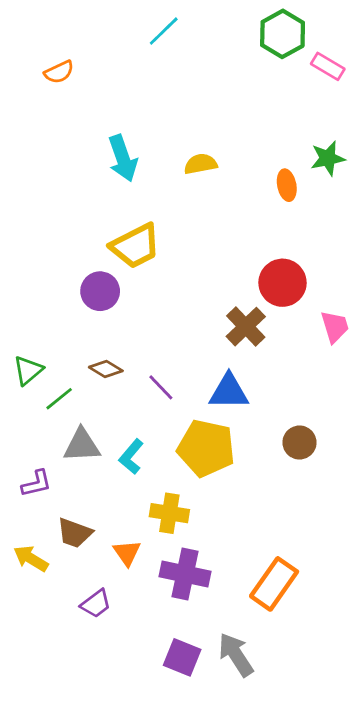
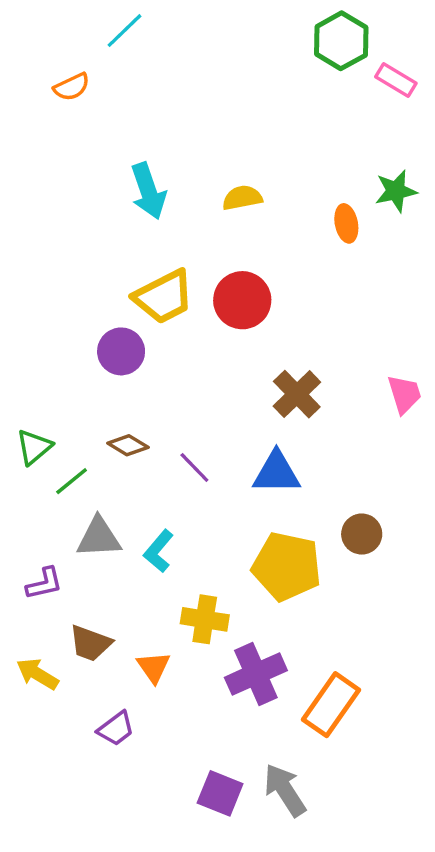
cyan line: (164, 31) -> (124, 31), moved
red circle: (283, 283) -> (242, 300), moved
yellow pentagon: (206, 448) -> (287, 566), moved
purple cross: (185, 574) -> (256, 674), moved, turned -36

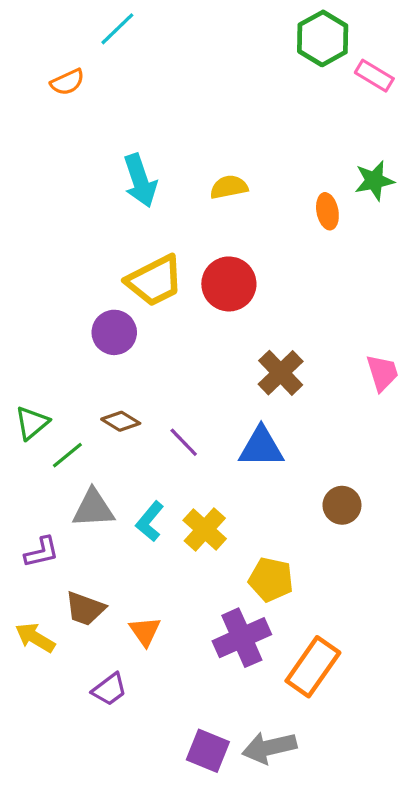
yellow pentagon: (287, 566) -> (271, 580), moved, size x0.7
yellow cross: (205, 619) -> (205, 529), moved, turned 33
gray arrow: (285, 790) -> (269, 748), turned -70

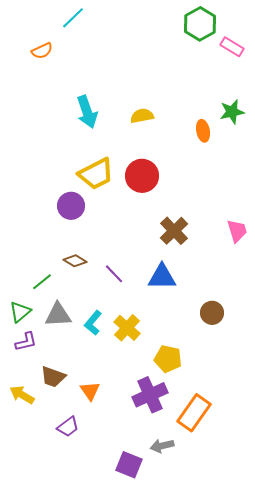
green triangle: (32, 423) -> (20, 312), moved
gray arrow: (269, 748) -> (162, 446), moved, size x0.7

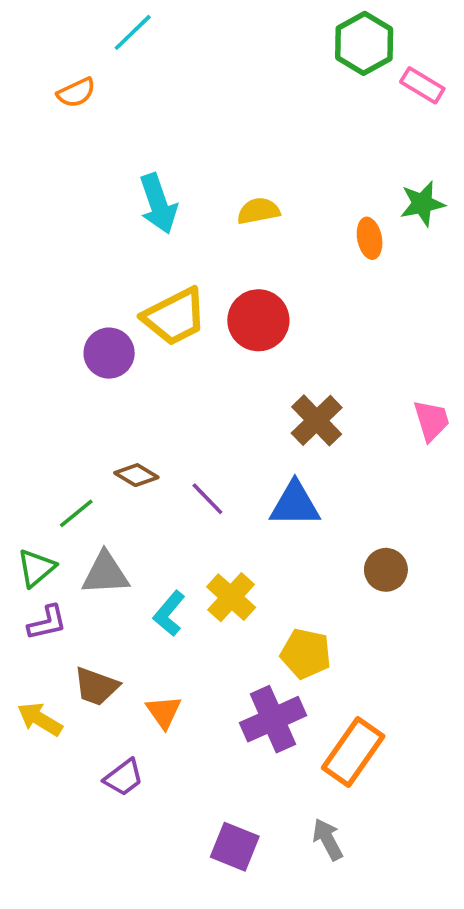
purple circle: (71, 206) -> (109, 353), moved
cyan L-shape: (93, 323) -> (169, 614), moved
gray arrow: (162, 446) -> (328, 839), moved, turned 75

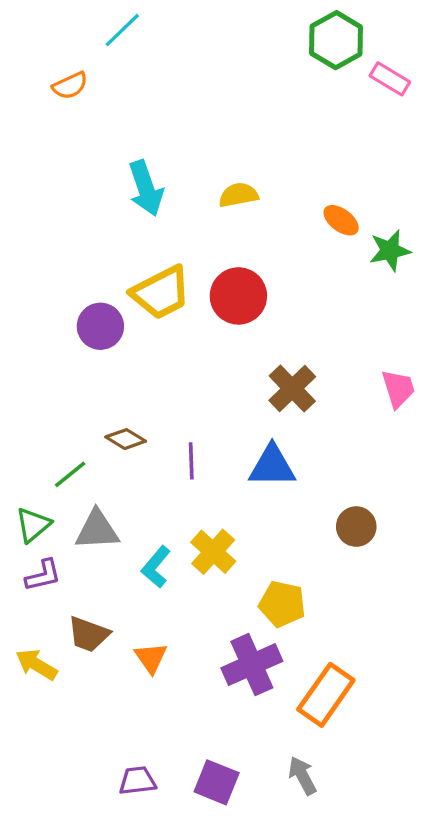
green star: (422, 204) -> (390, 251), moved
orange ellipse: (370, 238) -> (341, 220), turned -42
purple line: (207, 499) -> (191, 461), turned 42
purple trapezoid: (124, 777) -> (137, 781), moved, turned -150

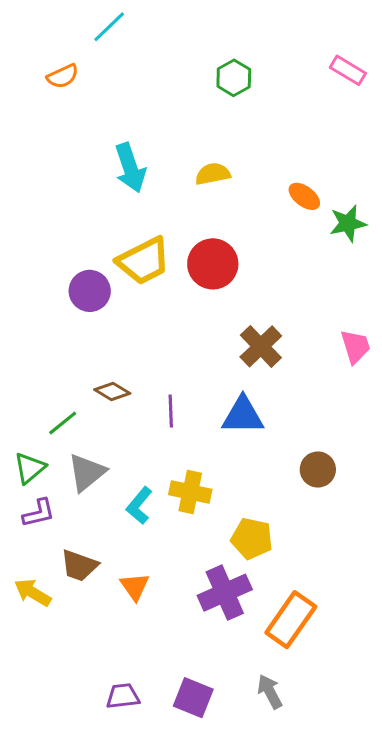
green hexagon: (336, 40) -> (234, 78), moved, size x0.7
gray triangle: (97, 530) -> (87, 473), turned -36
yellow cross: (213, 552) -> (190, 492), turned -30

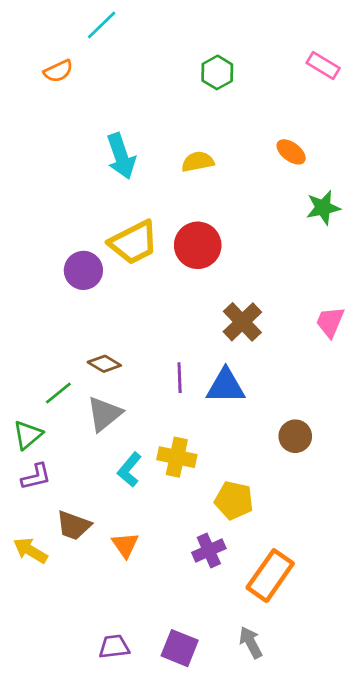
orange ellipse: (304, 196) -> (291, 152), moved
pink trapezoid: (355, 346) -> (330, 322), turned -140
purple line: (171, 411) -> (180, 378), moved
gray triangle: (87, 473) -> (104, 414), moved
purple cross: (225, 593) -> (209, 551), size x0.7

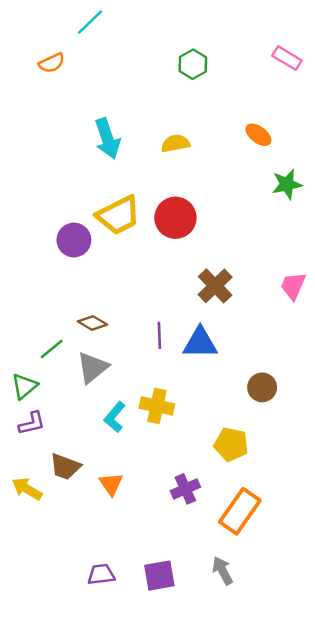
yellow pentagon: (234, 500) -> (231, 444), moved
purple square: (180, 648) -> (159, 576), turned -32

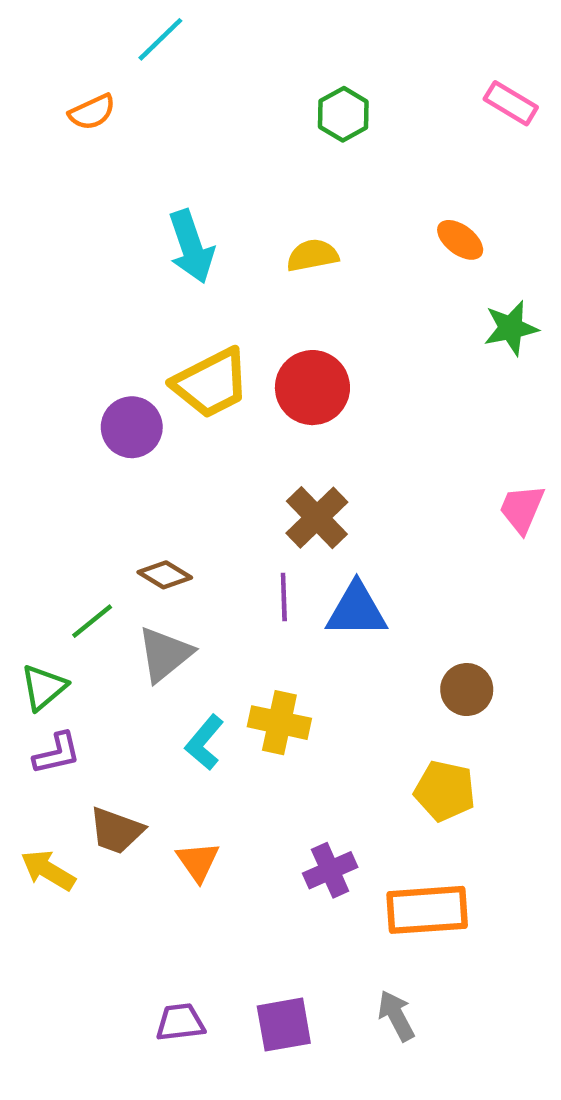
brown cross: (215, 286) -> (317, 518), moved
yellow pentagon: (231, 444) -> (445, 791), moved
orange rectangle: (240, 511) -> (427, 910), turned 51

